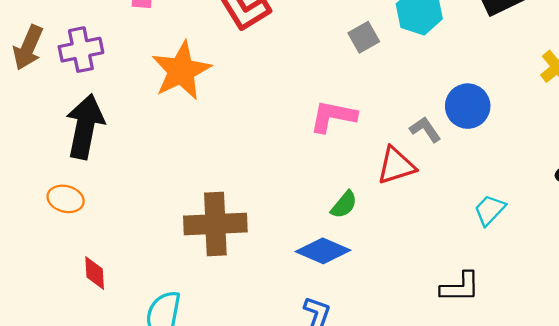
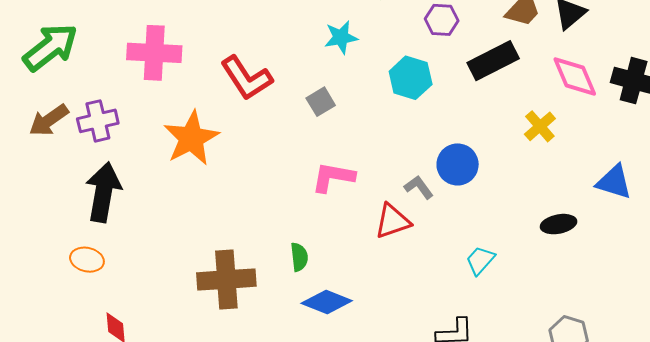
gray square: (364, 37) -> (321, 102), moved
brown arrow: (28, 48) -> (49, 120), turned 33
green semicircle: (344, 205) -> (299, 257), moved, turned -44

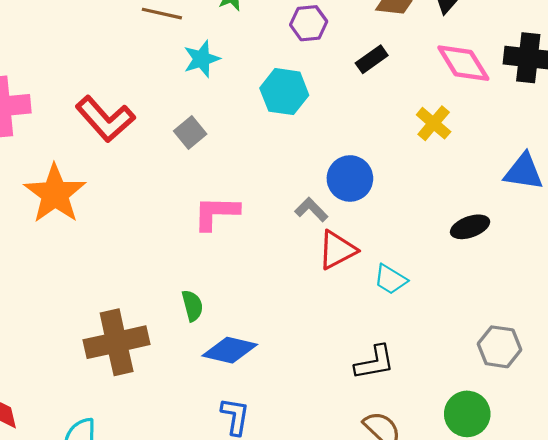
black rectangle: (493, 61) -> (372, 59), size x0.6
red triangle: (393, 221) -> (337, 250), moved
cyan trapezoid: (480, 260) -> (391, 279), turned -92

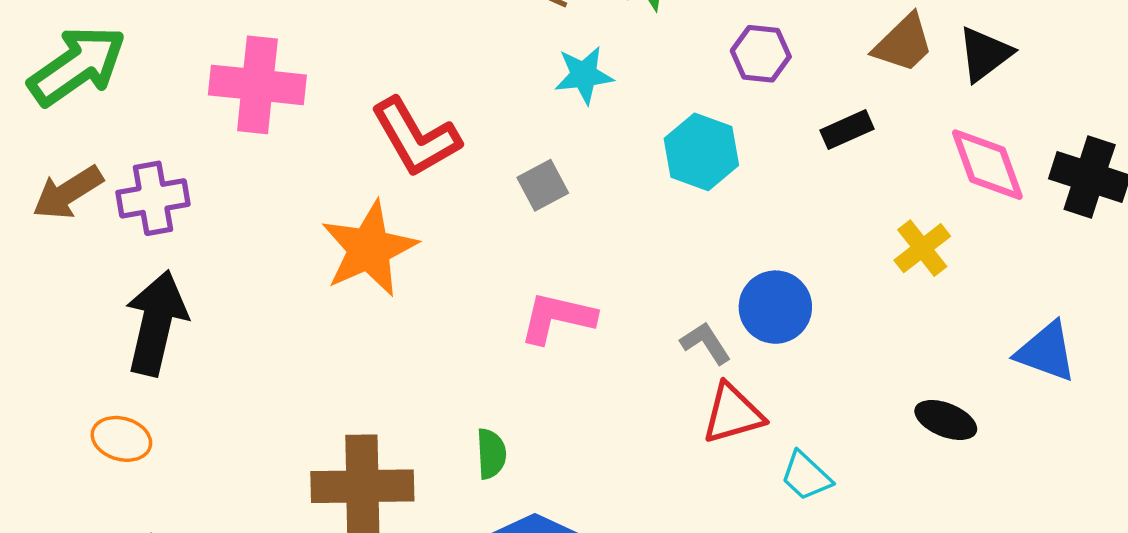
orange star: (55, 194) -> (369, 249), moved
black ellipse: (470, 227) -> (946, 420), turned 30

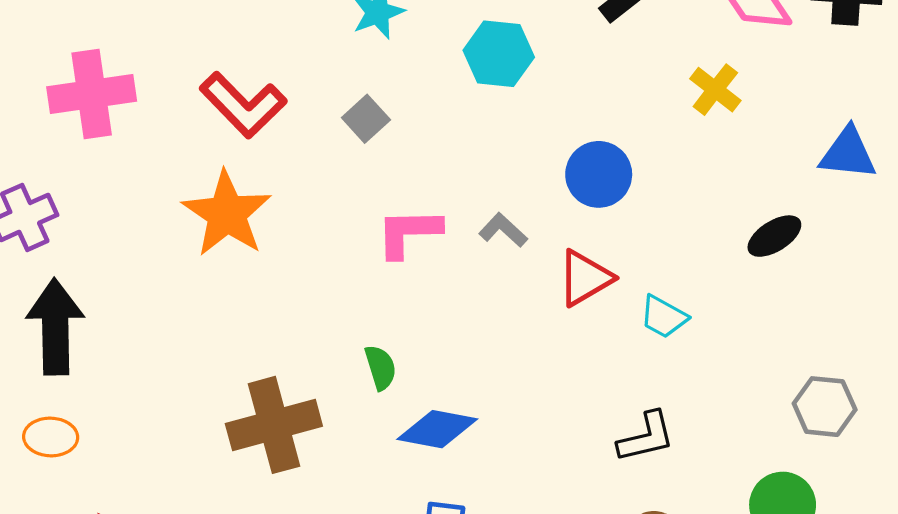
gray L-shape: (706, 343) -> (503, 230), moved
black ellipse: (946, 420) -> (774, 236), turned -40

